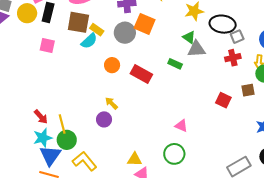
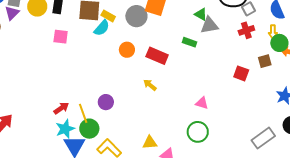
yellow arrow: (111, 103) -> (150, 85), moved
red arrow: (41, 117) -> (61, 108), turned -77
purple circle: (104, 119) -> (106, 102), moved
yellow triangle: (134, 159) -> (150, 142), moved

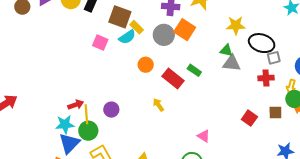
green triangle: (201, 14) -> (226, 50), turned -32
pink square: (61, 37) -> (100, 42), moved
green rectangle: (189, 42) -> (194, 70), moved
red arrow: (61, 108) -> (76, 105), moved

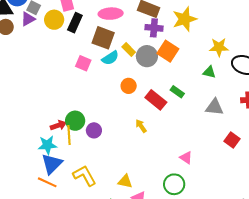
yellow rectangle: (137, 27) -> (129, 50), moved
gray triangle: (232, 63) -> (214, 107), moved
green circle: (88, 131) -> (75, 121), moved

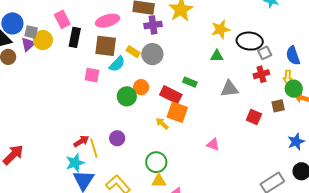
yellow circle: (54, 20) -> (43, 40), moved
orange square: (168, 51) -> (177, 112), moved
green circle: (75, 121) -> (127, 96), moved
green circle: (174, 184) -> (156, 162), moved

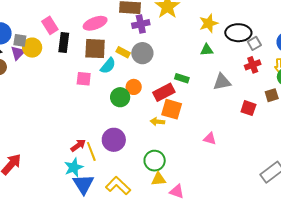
red rectangle: (171, 95) -> (164, 92), turned -50
yellow arrow: (162, 124) -> (157, 122), turned -32
purple circle: (117, 138) -> (114, 140), size x1.5

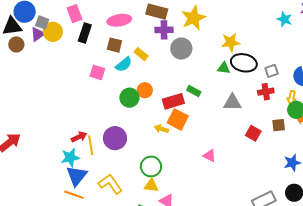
black ellipse: (238, 33) -> (244, 63), moved
brown square: (95, 49) -> (114, 45), size x0.7
gray circle: (142, 53) -> (181, 49), moved

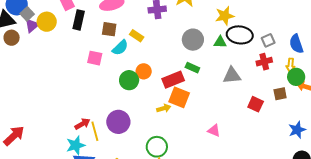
gray square: (42, 22) -> (27, 14), moved, turned 32
gray circle: (181, 49) -> (193, 40), moved
yellow arrow: (161, 129) -> (164, 108), turned 152

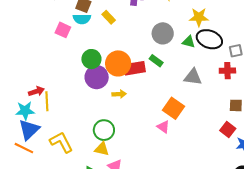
cyan semicircle: (120, 48) -> (82, 19), moved, turned 30
orange circle: (144, 71) -> (118, 63), moved, size x1.6
orange square: (179, 97) -> (173, 108), moved
red square: (256, 104) -> (228, 129), moved
purple circle: (118, 122) -> (97, 77), moved

